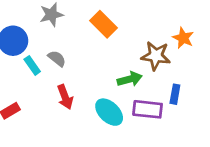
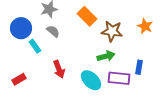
brown star: (156, 56) -> (112, 31), moved
gray semicircle: (57, 59) -> (53, 31), moved

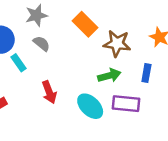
blue rectangle: (139, 67) -> (146, 73), moved

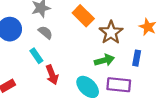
brown star: (117, 44) -> (111, 32), turned 30
cyan rectangle: (18, 63) -> (36, 56), moved

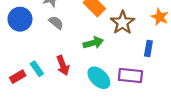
cyan rectangle: (36, 56) -> (37, 69), moved
green arrow: (104, 60) -> (93, 43), moved

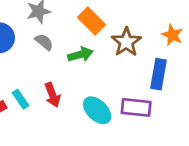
green arrow: (93, 43) -> (80, 55), moved
blue rectangle: (148, 48) -> (158, 74), size x1.5

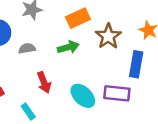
orange rectangle: (92, 21) -> (78, 18), turned -70
gray semicircle: (44, 42) -> (27, 48), moved, turned -49
cyan rectangle: (20, 99) -> (28, 112), moved

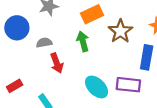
green arrow: (68, 47) -> (83, 41), turned -90
red arrow: (44, 82) -> (57, 63), moved

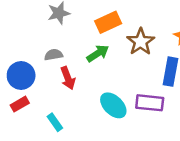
blue circle: (17, 28) -> (21, 75), moved
green arrow: (83, 41) -> (98, 53), turned 72

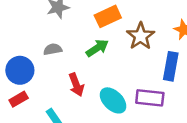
red arrow: (68, 78) -> (76, 85), moved

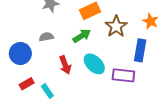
red rectangle: (19, 99) -> (27, 84), moved
cyan ellipse: (113, 100) -> (94, 64), moved

